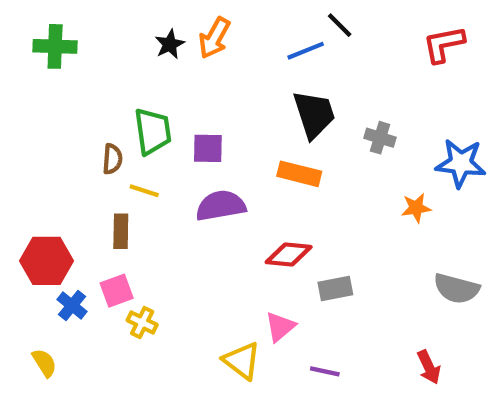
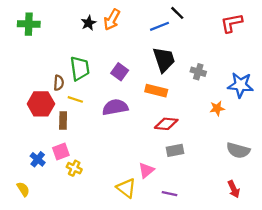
purple square: (208, 148) -> (120, 72), moved, turned 35
red diamond: (289, 255) -> (166, 124), moved
red hexagon: (47, 261) -> (41, 104), moved
red arrow: (429, 367) -> (234, 189), moved

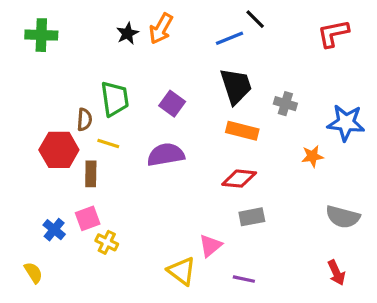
orange rectangle: (156, 91) -> (242, 131), moved

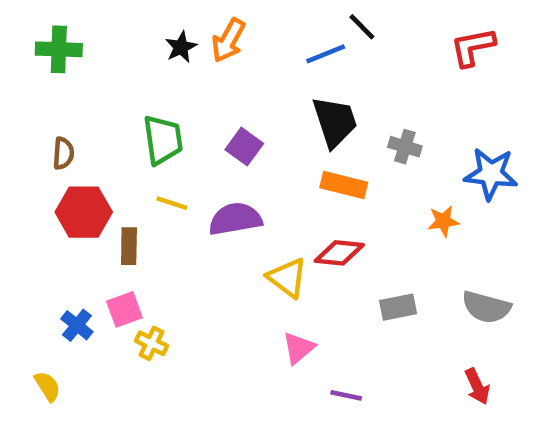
brown semicircle: (84, 120) -> (63, 153), moved
yellow line: (108, 143) -> (172, 203), moved
gray rectangle: (252, 217) -> (398, 307), moved
yellow triangle: (182, 271) -> (287, 278), moved

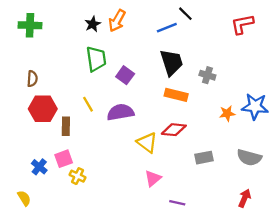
green trapezoid: (163, 140) -> (96, 59), moved
blue star: (491, 174) -> (255, 106), moved
yellow line: (172, 203) -> (88, 104), turned 42
red arrow: (477, 386) -> (245, 198), turned -132

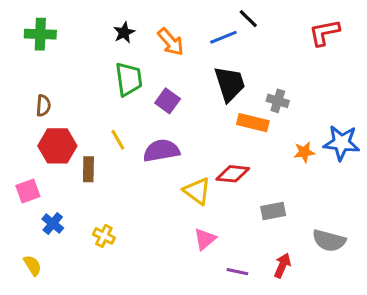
orange arrow: (117, 21) -> (171, 42), moved, turned -70
orange rectangle: (176, 95) -> (253, 123), moved
gray semicircle: (249, 158) -> (329, 241), moved
pink square: (64, 159) -> (28, 191), moved
red arrow: (245, 198) -> (282, 265), moved

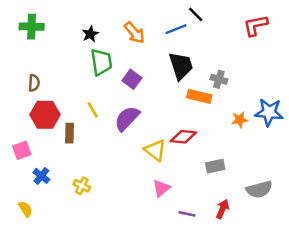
black star: (124, 33) -> (90, 34), moved
purple semicircle: (161, 151) -> (127, 118), turned -36
gray semicircle: (329, 241) -> (259, 189), turned -30

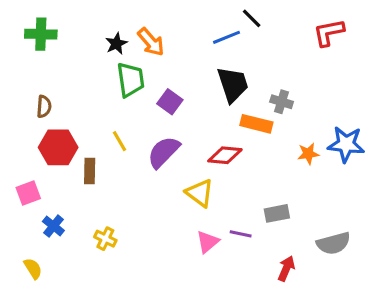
orange arrow: (134, 33) -> (151, 42), moved
red diamond: (183, 137) -> (225, 155), moved
purple line: (187, 214) -> (241, 234), moved

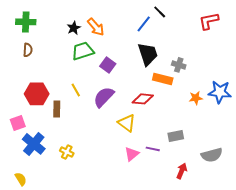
blue line: (226, 37) -> (144, 24), turned -30
green trapezoid: (131, 80) -> (83, 51), turned -100
brown semicircle: (44, 106) -> (28, 50), moved
blue cross: (53, 226) -> (34, 144), size x1.6
yellow semicircle: (33, 269) -> (21, 179), moved

